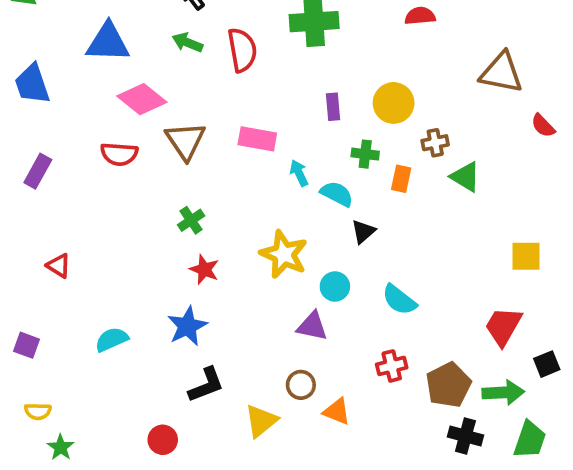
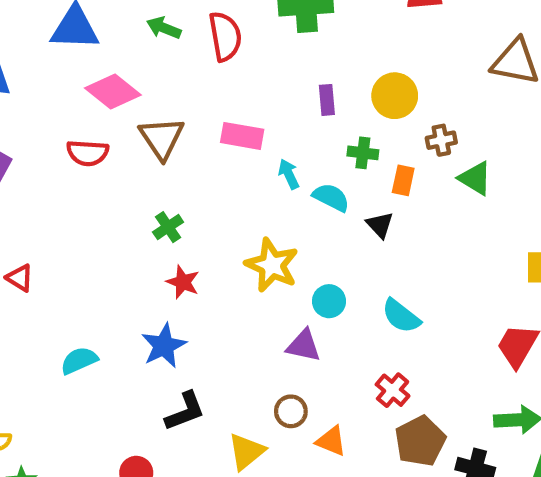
black triangle: (363, 232) -> (380, 225), moved, turned -32
red cross: (392, 366) -> (393, 390), turned -36
brown pentagon: (448, 385) -> (420, 441), moved

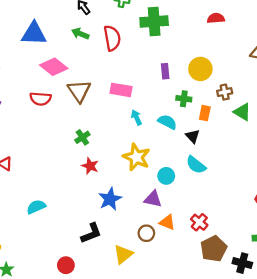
cyan arrow: (289, 174) -> (136, 117), moved
cyan semicircle: (401, 316) -> (196, 165), moved
blue star: (164, 346) -> (110, 199), moved
orange triangle: (331, 441) -> (167, 222), moved

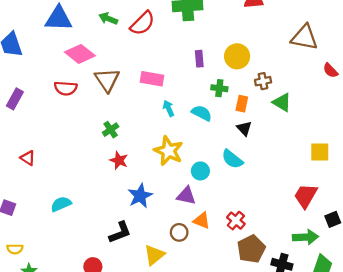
red semicircle: (112, 38) -> (142, 23), turned 55
black triangle: (193, 136) -> (244, 128), moved

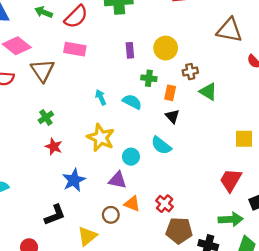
pink rectangle: (152, 79) -> (75, 49), moved
brown pentagon: (251, 249) -> (179, 231), turned 30

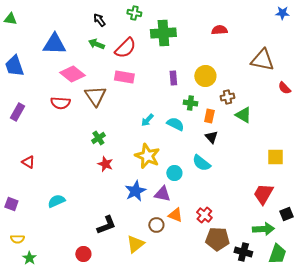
cyan arrow: (101, 97) -> (147, 120), turned -112
blue star: (74, 180) -> (135, 191), moved

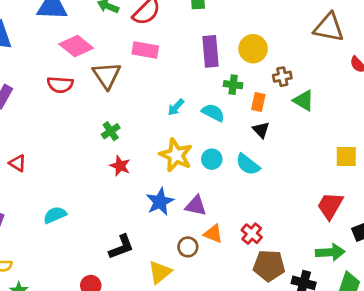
purple rectangle: (173, 78) -> (210, 51), size x1.6
cyan circle: (174, 173) -> (212, 159), moved

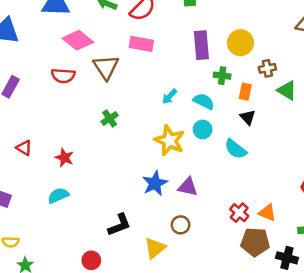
cyan circle: (212, 159) -> (203, 129), moved
red star: (120, 166) -> (64, 158), moved
orange triangle: (213, 234) -> (267, 213), moved

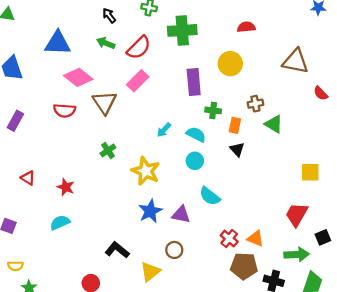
yellow circle: (240, 43) -> (230, 64), moved
pink rectangle: (141, 44) -> (138, 81), turned -55
yellow star: (170, 140) -> (146, 171), moved
cyan semicircle: (236, 149) -> (210, 196), moved
black L-shape: (119, 225) -> (117, 250), turned -120

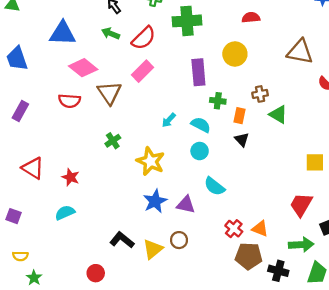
red triangle: (28, 178) -> (33, 168), size x1.5
yellow triangle: (150, 272) -> (153, 249), moved

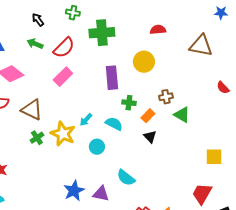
brown triangle: (300, 52) -> (201, 46), moved
brown triangle: (109, 93) -> (32, 110), moved, turned -30
orange rectangle: (239, 116) -> (148, 116), turned 32
cyan circle: (200, 151) -> (97, 147), moved
yellow star: (150, 161) -> (63, 134), moved

